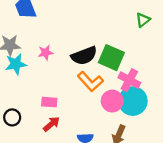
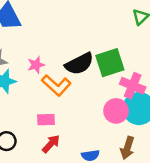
green square: (111, 58) -> (110, 63), turned -35
orange L-shape: (90, 82) -> (56, 85), moved

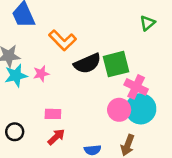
pink star: (36, 65) -> (41, 74), moved
orange L-shape: (56, 85) -> (63, 40), moved

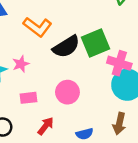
pink circle: (119, 110) -> (67, 92), moved
pink rectangle: (53, 114) -> (29, 98), moved

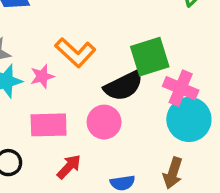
orange L-shape: (37, 27) -> (75, 52), moved
black semicircle: (66, 47) -> (123, 86), moved
pink rectangle: (29, 98) -> (49, 125), size x1.5

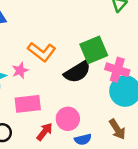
pink circle: (104, 122) -> (68, 119), moved
brown arrow: (173, 173) -> (117, 129), turned -45

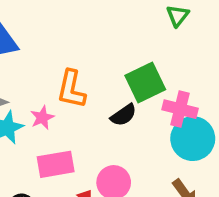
orange L-shape: (42, 52) -> (71, 89), turned 68
black semicircle: (77, 72) -> (124, 115), size x0.7

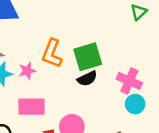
green square: (145, 83) -> (88, 57), moved
cyan circle: (193, 139) -> (135, 104), size x0.6

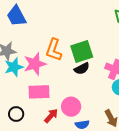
pink star: (27, 71) -> (35, 64), size x1.6

